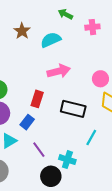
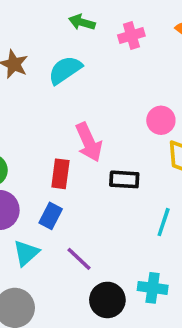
pink arrow: (59, 71) -> (89, 142), moved, turned 90
black rectangle: (73, 109) -> (124, 179), size x0.7
cyan cross: (67, 160) -> (153, 288), moved

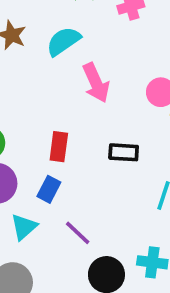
pink arrow: (89, 142) -> (96, 83), moved

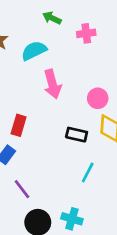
black rectangle: (124, 152) -> (77, 135), moved

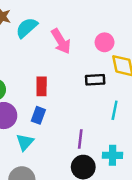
cyan semicircle: (34, 51) -> (27, 28), moved
purple line: (22, 189) -> (80, 139), moved, turned 60

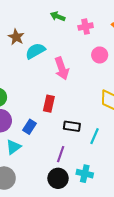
pink circle: (105, 42) -> (100, 55), moved
black rectangle: (95, 80) -> (72, 126), moved
red rectangle: (42, 86) -> (49, 104), moved

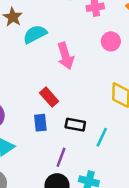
red rectangle: (49, 104) -> (49, 97), turned -56
blue rectangle: (30, 127) -> (40, 123), moved, turned -40

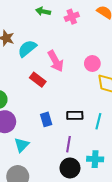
pink circle: (111, 41) -> (92, 64), moved
red rectangle: (49, 97) -> (38, 80), moved

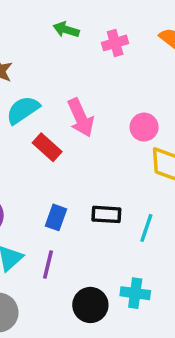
cyan semicircle: (27, 48) -> (23, 110), moved
blue rectangle: (46, 119) -> (56, 217), turned 32
purple line: (69, 144) -> (48, 264), moved

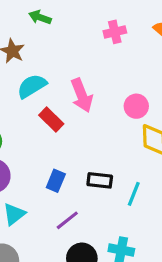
green arrow: (66, 30) -> (40, 17), moved
purple line: (48, 264) -> (67, 220), moved, turned 35

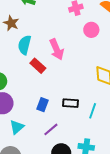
cyan semicircle: (32, 86) -> (25, 45), turned -42
pink circle: (136, 106) -> (91, 30), moved

